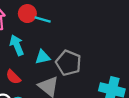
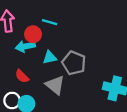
red circle: (27, 14) -> (33, 34), moved
cyan arrow: (17, 45) -> (25, 46), turned -78

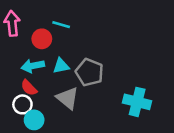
cyan arrow: (25, 46) -> (33, 66), moved
white circle: (12, 101) -> (22, 104), moved

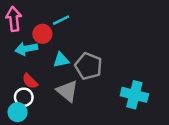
cyan line: (61, 25) -> (61, 20), turned -42
cyan arrow: (33, 66) -> (26, 49), moved
cyan circle: (34, 120) -> (18, 112), moved

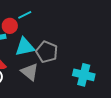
cyan triangle: (61, 60) -> (25, 47), size x1.5

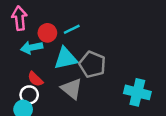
cyan line: (25, 15) -> (72, 29), moved

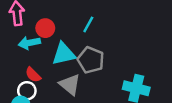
cyan line: (72, 29) -> (88, 24), moved, turned -35

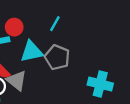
gray triangle: (70, 85) -> (17, 81), moved

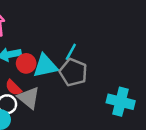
cyan line: (55, 24) -> (71, 52), moved
red circle: (14, 27) -> (26, 63), moved

